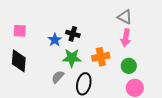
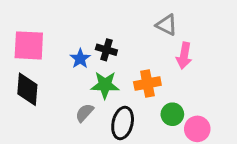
gray triangle: (125, 17) -> (167, 25), moved
pink square: (20, 31) -> (29, 45), size x1.6
green circle: (129, 66) -> (172, 114), moved

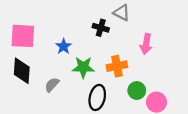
gray triangle: (167, 25) -> (122, 13), moved
black cross: (106, 50) -> (101, 28), moved
gray semicircle: (84, 113) -> (52, 85), moved

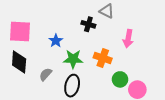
orange cross: (117, 66) -> (103, 58), turned 30
black ellipse: (97, 97) -> (72, 86), moved

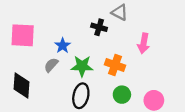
black diamond: (19, 62) -> (22, 85), moved
gray semicircle: (46, 74) -> (51, 65), moved
green circle: (120, 79) -> (122, 95), moved

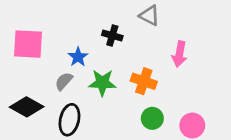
black cross: (99, 27) -> (112, 35), moved
black diamond: (22, 85) -> (27, 107), turned -65
black ellipse: (81, 96) -> (69, 120), moved

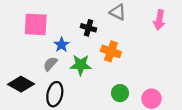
pink square: (28, 44) -> (36, 24), moved
pink arrow: (179, 54) -> (159, 20), moved
orange cross: (144, 81) -> (111, 51), moved

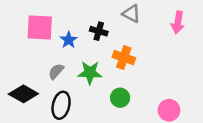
blue star: (62, 45) -> (69, 40), moved
green circle: (120, 93) -> (120, 98), moved

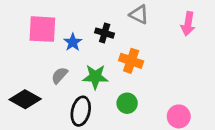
black ellipse: (61, 105) -> (81, 111), moved

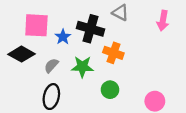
black cross: (105, 33) -> (90, 29), size x1.6
black diamond: (25, 99) -> (21, 54), moved
black ellipse: (81, 111) -> (51, 97), moved

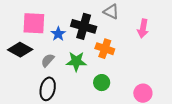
pink arrow: (163, 21) -> (143, 29), moved

